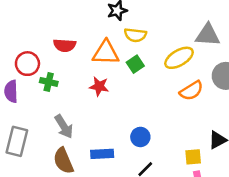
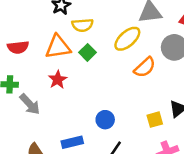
red star: (99, 86) -> (58, 80), turned -30
gray arrow: (64, 126) -> (30, 104), moved
yellow square: (193, 157) -> (155, 120), moved

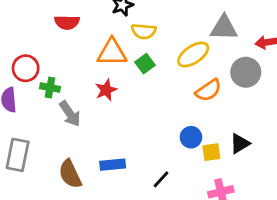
red semicircle: (18, 47) -> (67, 22), moved
blue circle: (105, 120) -> (191, 137), moved

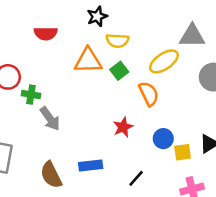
red star: (106, 90) -> (123, 127), moved
orange semicircle: (208, 90) -> (149, 94), moved, turned -80

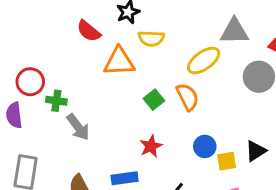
red semicircle: (46, 33) -> (89, 31), moved, turned 40
green square: (119, 71) -> (154, 100), moved
red star: (123, 127) -> (151, 146), moved

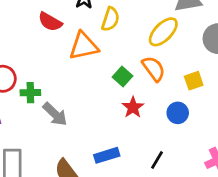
yellow semicircle: (151, 38) -> (110, 19), turned -65
red star: (151, 146) -> (133, 107), moved
yellow square: (227, 161) -> (194, 81), moved

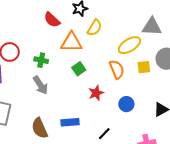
green square: (122, 77) -> (79, 69), moved
yellow square: (194, 81) -> (144, 67), moved
green cross: (30, 93) -> (41, 60), moved

